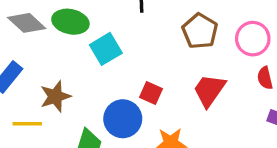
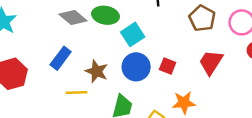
brown star: (55, 96) -> (97, 71), turned -30
blue circle: (123, 119) -> (136, 67), moved

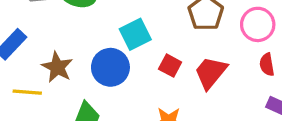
cyan square: (133, 34) -> (135, 34), moved
red square: (168, 66) -> (170, 66), moved

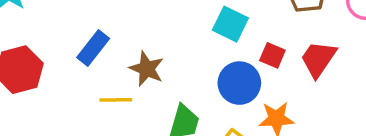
cyan square: (135, 34) -> (230, 24), turned -32
blue circle: (110, 67) -> (239, 83), moved

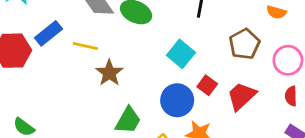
blue rectangle: (93, 48) -> (49, 33), moved
yellow line: (116, 100) -> (85, 46), moved

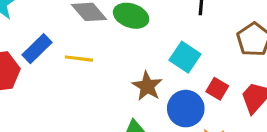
brown star: (109, 73) -> (147, 86), moved

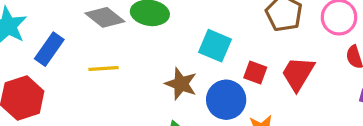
blue rectangle: (37, 49) -> (49, 49), moved

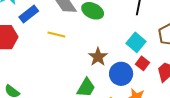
cyan square: (215, 46) -> (136, 42), moved

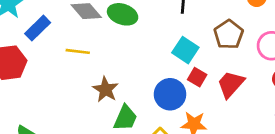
brown star: (98, 57) -> (106, 89), moved

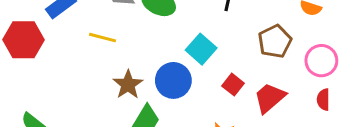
cyan square: (185, 50) -> (201, 49), moved
blue circle: (170, 94) -> (173, 80), moved

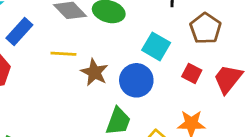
brown pentagon: (275, 41) -> (205, 28), moved
brown star: (128, 85) -> (94, 72), moved

